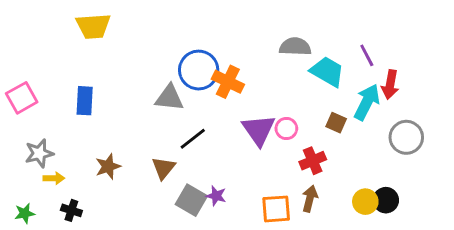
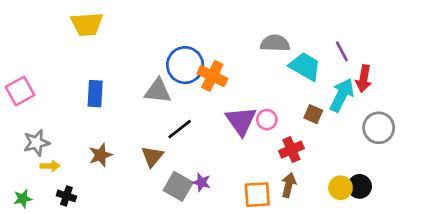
blue rectangle: (85, 101) -> (95, 94), moved

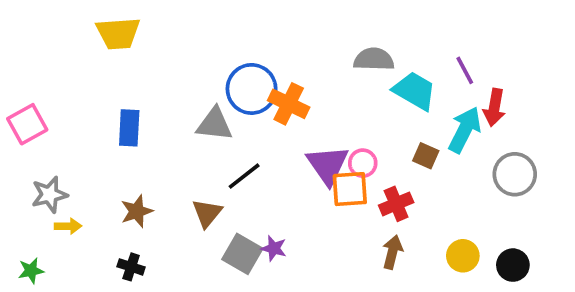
black circle: (360, 186) -> (513, 265), moved
orange square: (257, 195) -> (350, 189), moved
black cross: (66, 196) -> (131, 267), moved

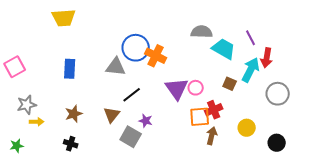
orange square: (350, 189) -> (200, 117), moved
purple star: (274, 248) -> (146, 121), moved
yellow circle: (463, 256) -> (247, 128), moved

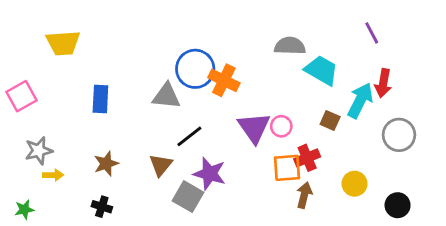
yellow trapezoid: (64, 18) -> (63, 43), moved
purple line: (251, 38) -> (372, 33), moved
purple star: (146, 121) -> (210, 174), size x1.6

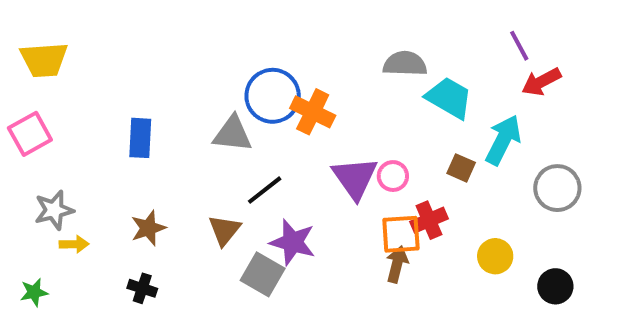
yellow trapezoid: (63, 43) -> (44, 60), moved
red arrow: (383, 83) -> (541, 82), moved, turned 52
brown arrow: (304, 195) -> (397, 264), moved

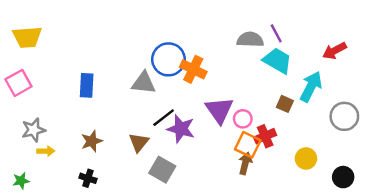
purple line: (519, 46) -> (276, 33), moved
pink circle: (393, 176) -> (243, 119), moved
orange square: (401, 234) -> (248, 145), turned 30
purple star: (293, 242) -> (181, 129), moved

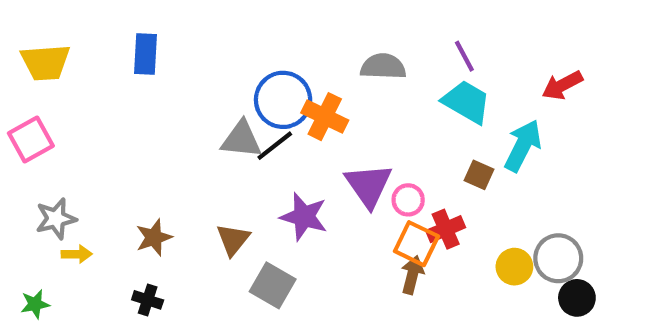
gray semicircle: (250, 40) -> (383, 67), moved
blue rectangle: (87, 85) -> (145, 54), moved
gray circle: (344, 116) -> (558, 258), moved
black line: (164, 118) -> (275, 146), moved

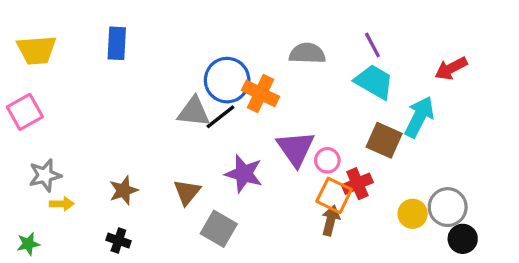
brown square: (479, 175) -> (384, 140), size x1.5

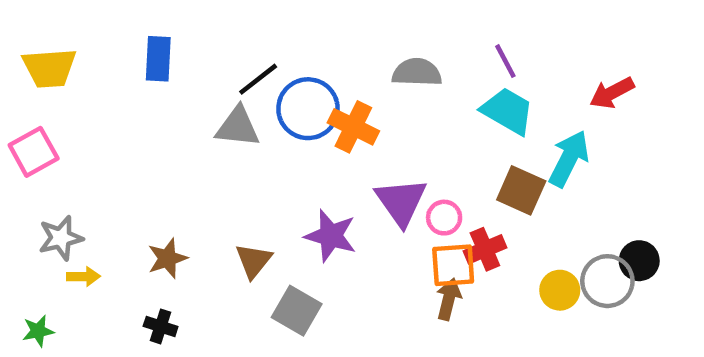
gray triangle: (194, 112) -> (238, 127), moved
black line: (220, 117) -> (258, 79), moved
orange square: (334, 195) -> (453, 265), turned -30
black circle: (463, 239) -> (639, 261), moved

